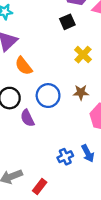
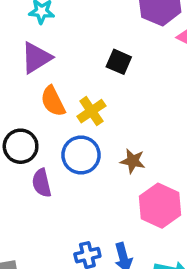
black square: (67, 22) -> (119, 62), moved, turned 35
yellow cross: (83, 55) -> (91, 111), moved

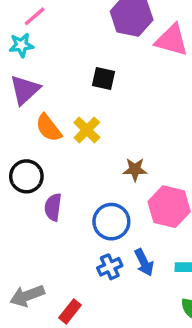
blue circle: (81, 155) -> (111, 222), moved
purple semicircle: (42, 183) -> (53, 207), turned 32

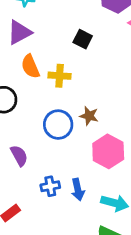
yellow cross: (87, 130) -> (60, 76), turned 35
purple semicircle: (53, 207) -> (19, 156), moved, turned 130
blue circle: (111, 222) -> (58, 125), moved

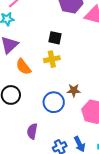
yellow cross: (60, 76) -> (52, 59), moved
purple semicircle: (19, 156) -> (32, 131), turned -126

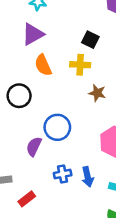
brown star: (74, 90) -> (97, 93), moved
blue circle: (54, 102) -> (57, 127), moved

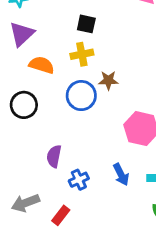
orange semicircle: (43, 65) -> (42, 65), turned 145
blue circle: (57, 127) -> (81, 96), moved
blue cross: (63, 174) -> (79, 180), moved

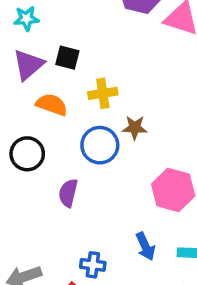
black square: (86, 24) -> (67, 58), moved
purple semicircle: (54, 156) -> (68, 193), moved
blue cross: (79, 180) -> (93, 265), moved, turned 30

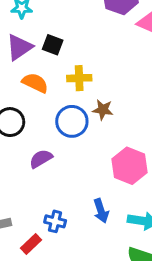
purple semicircle: (68, 193) -> (41, 159), turned 40

